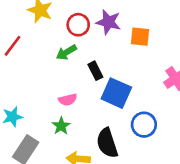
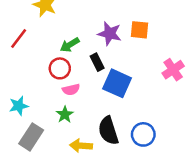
purple star: (108, 22) -> (110, 34), moved
red circle: (78, 25) -> (60, 68), moved
blue circle: (144, 125) -> (143, 134), moved

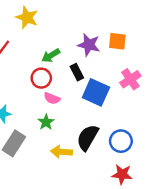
pink cross: (173, 70) -> (130, 79), moved
pink semicircle: (71, 90) -> (52, 98), turned 35
black semicircle: (108, 131) -> (88, 138), turned 48

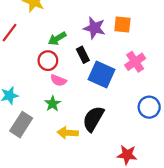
blue circle: (121, 141) -> (149, 107), moved

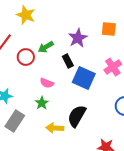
orange square: (122, 24) -> (109, 29), moved
purple star: (94, 28) -> (78, 38), turned 30
red circle: (48, 61) -> (26, 57), moved

